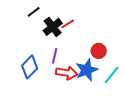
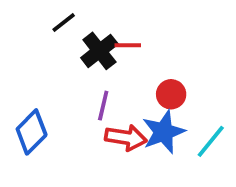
red line: (68, 24) -> (128, 45), turned 32
red circle: (99, 51) -> (171, 94), moved
blue diamond: (30, 67) -> (32, 132), moved

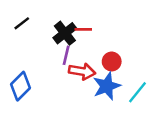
black line: (64, 23) -> (22, 23), moved
purple line: (103, 106) -> (66, 55), moved
red arrow: (126, 138) -> (82, 71), moved

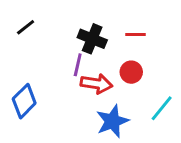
red line: (83, 29) -> (136, 34), moved
black cross: (65, 33) -> (92, 39), moved, turned -30
blue star: (107, 86) -> (112, 121), moved

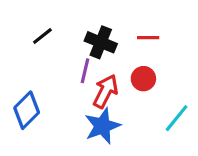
black line: (26, 27) -> (42, 36), moved
red arrow: (97, 84) -> (106, 91), turned -72
blue star: (112, 121) -> (102, 126), moved

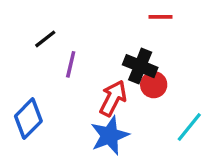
red line: (148, 38) -> (160, 17), moved
black cross: (101, 42) -> (140, 66), moved
purple line: (85, 71) -> (71, 64), moved

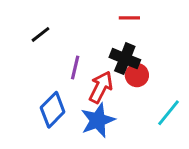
red line: (160, 17) -> (129, 18), moved
purple line: (71, 64) -> (75, 68), moved
blue diamond: (28, 119) -> (53, 110), moved

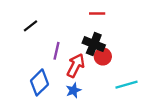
cyan line: (169, 113) -> (127, 85), turned 35
blue star: (98, 120) -> (73, 90), size x0.6

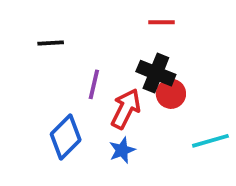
black line: (31, 26) -> (51, 43), turned 35

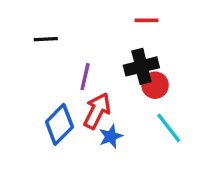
black cross: (156, 73) -> (141, 66), turned -36
red arrow: (126, 109) -> (97, 111), moved
cyan line: (210, 141) -> (169, 128), moved, turned 68

